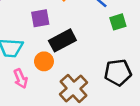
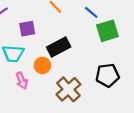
purple square: (40, 18) -> (27, 29), moved
green square: (118, 22) -> (107, 31), size x1.5

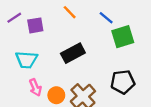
purple square: (27, 29) -> (35, 25), moved
orange circle: (42, 65) -> (56, 95), moved

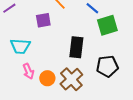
purple square: (35, 25) -> (43, 20), moved
black rectangle: (73, 53) -> (76, 47), moved, turned -55

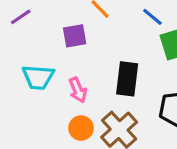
pink arrow: (28, 71) -> (78, 90), moved

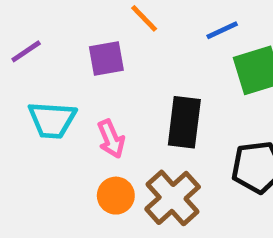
purple line: (21, 17) -> (26, 51), moved
blue line: (152, 17) -> (222, 30), turned -65

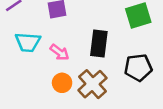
pink arrow: (111, 139) -> (60, 52), turned -30

